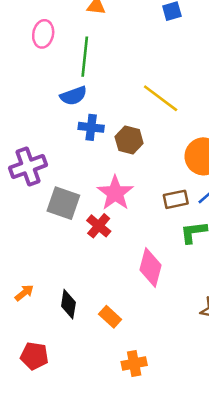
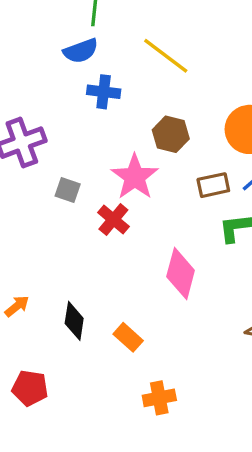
yellow line: (161, 98) -> (166, 56), moved
brown hexagon: (129, 140) -> (171, 134), moved
gray square: (63, 203) -> (68, 190), size x0.6

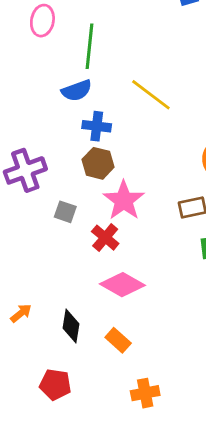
brown hexagon: (171, 134) -> (98, 163), moved
pink diamond: (181, 273) -> (122, 285), moved, turned -75
red pentagon: (30, 388) -> (55, 385), moved

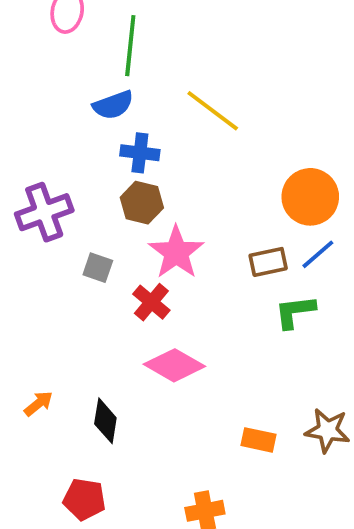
orange rectangle: (118, 340) -> (259, 440), moved, turned -30

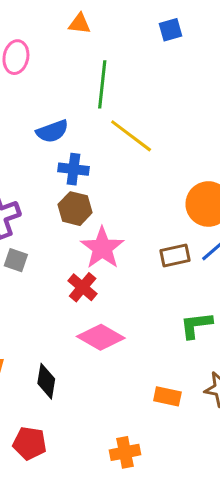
green line: (130, 46) -> (102, 84), moved
gray square: (98, 268) -> (16, 260), moved
green L-shape: (295, 312) -> (196, 325), moved

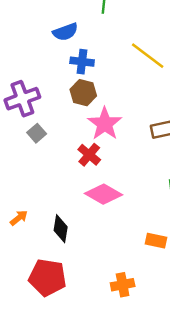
yellow line: (131, 136) -> (148, 56), moved
gray square: (16, 260) -> (37, 133), turned 30
red pentagon: (30, 443) -> (47, 278), size x1.4

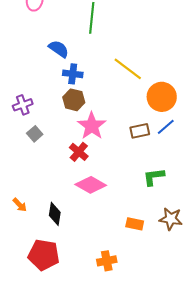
blue semicircle: (65, 32) -> (59, 49), turned -125
purple cross: (22, 99) -> (23, 105), size x0.7
orange arrow: (19, 218) -> (20, 205), turned 84

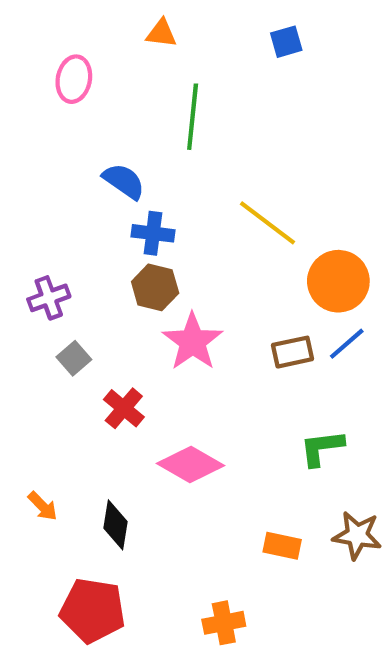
red cross: (79, 152) -> (124, 408), moved

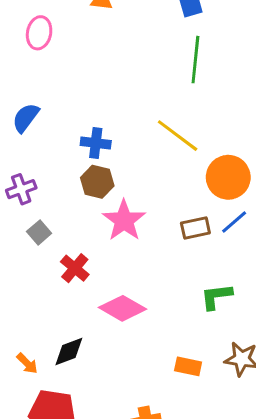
green line: (193, 117) -> (195, 60), moved
blue semicircle: (124, 181) -> (26, 118), moved, turned -88
orange arrow: (43, 506) -> (27, 363), moved
black diamond: (115, 525) -> (69, 352), turned 60

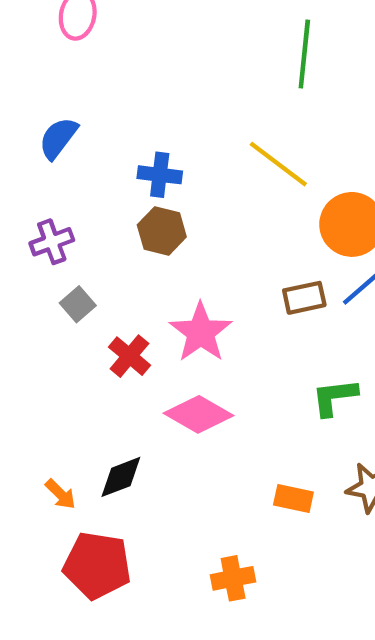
pink star: (124, 220) -> (201, 332), moved

